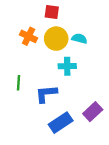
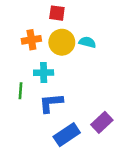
orange cross: (29, 36) -> (31, 40), turned -35
cyan cross: (67, 66) -> (44, 73), moved

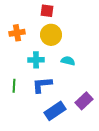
orange cross: (31, 40) -> (17, 33), moved
cyan semicircle: (87, 42) -> (68, 61), moved
green line: (21, 91) -> (14, 86), moved

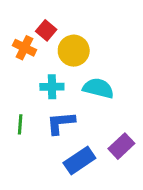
red square: (47, 11) -> (46, 30), moved, turned 32
orange cross: (17, 33) -> (24, 48), turned 35
cyan semicircle: (68, 61) -> (98, 88), size x1.5

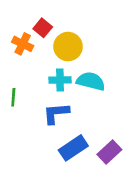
cyan cross: (52, 87) -> (60, 80), moved
green line: (20, 124) -> (13, 97), moved
purple rectangle: (121, 146) -> (109, 152), moved

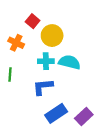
orange cross: (23, 44) -> (16, 43), moved

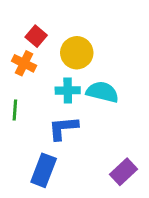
red square: (33, 21) -> (36, 36), moved
blue rectangle: (56, 113) -> (44, 170), moved, turned -35

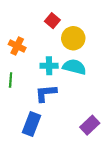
red square: (36, 36) -> (52, 21), moved
yellow circle: (77, 53) -> (73, 38), moved

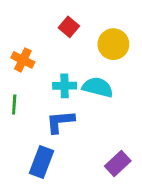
yellow circle: (73, 38) -> (113, 44), moved

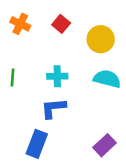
orange cross: (23, 60) -> (20, 24), moved
cyan semicircle: (98, 87) -> (107, 79), moved
green line: (14, 105) -> (13, 78), moved

